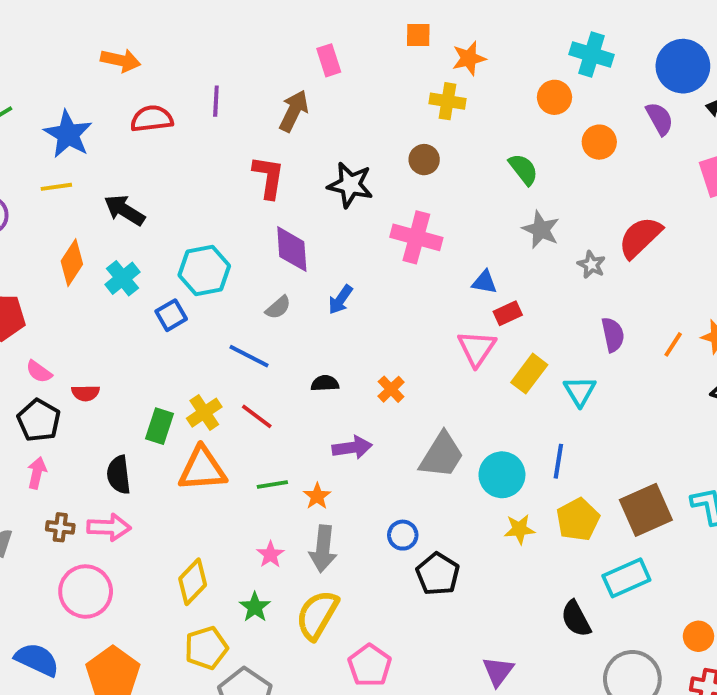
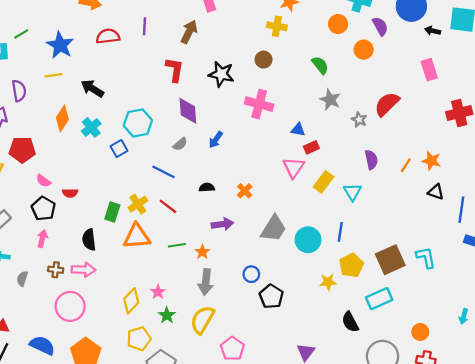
purple semicircle: (660, 119) -> (380, 26), moved
yellow star: (519, 529) -> (328, 282), moved
pink star: (270, 555) -> (158, 292), moved

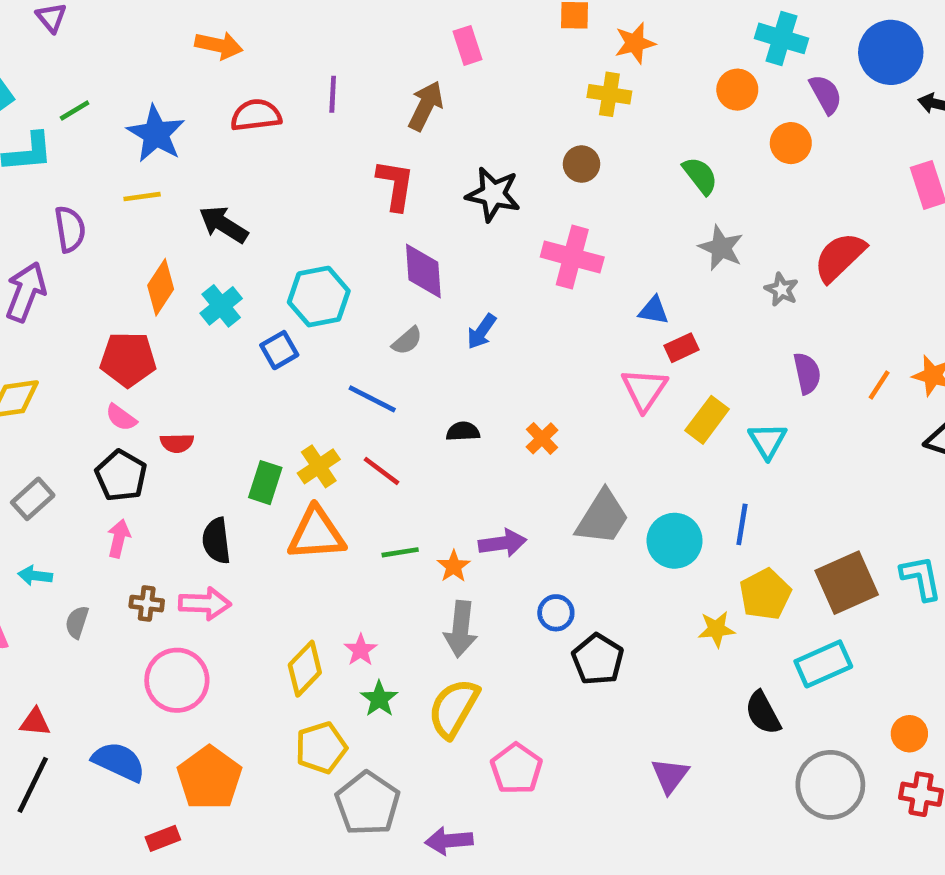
red pentagon: (22, 150) -> (128, 359), moved
purple arrow: (222, 224) -> (502, 543), moved

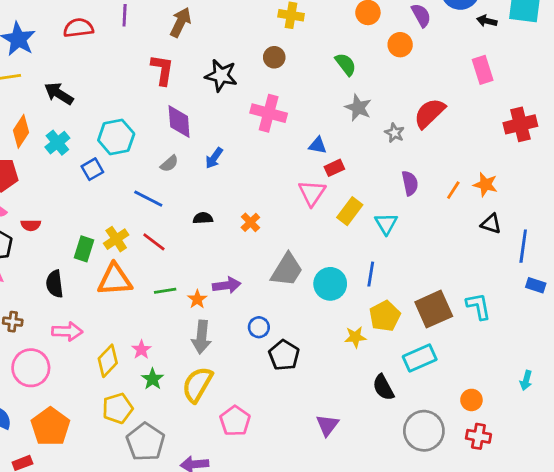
pink arrow: (205, 604) -> (67, 331), moved

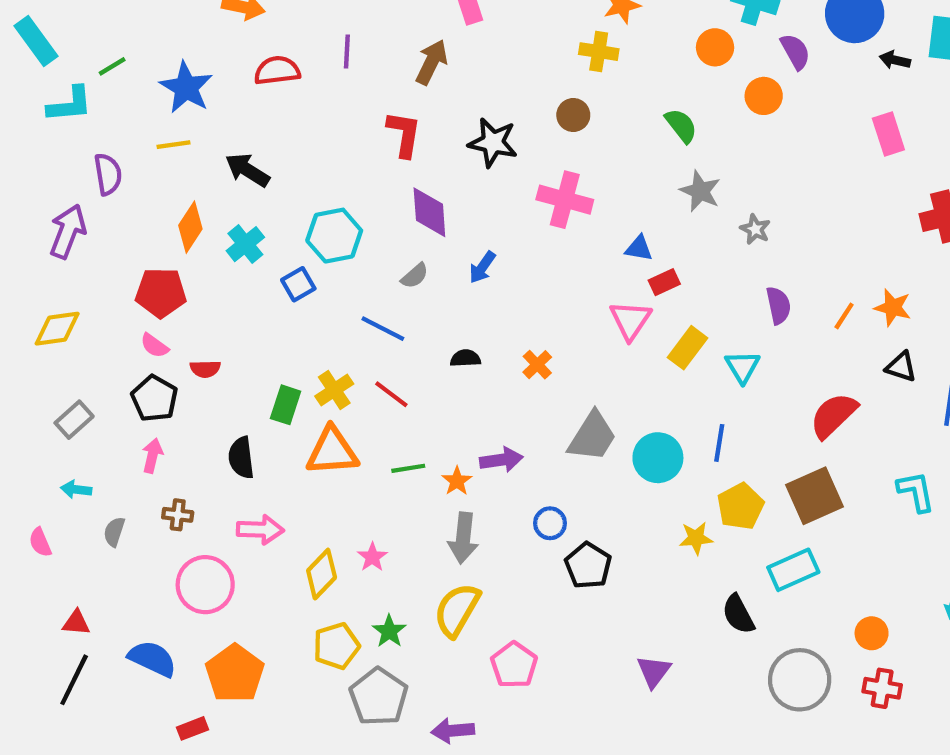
red semicircle: (429, 113) -> (833, 415), moved
cyan L-shape: (478, 306) -> (916, 492), moved
green star: (153, 379) -> (389, 631), moved

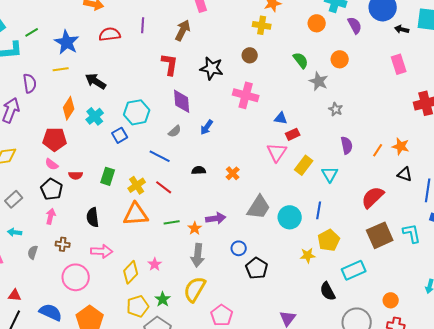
orange circle: (764, 96) -> (340, 59), moved
gray star: (700, 191) -> (319, 81), moved
green rectangle: (286, 405) -> (108, 176), moved
brown square: (814, 496) -> (380, 235), moved

